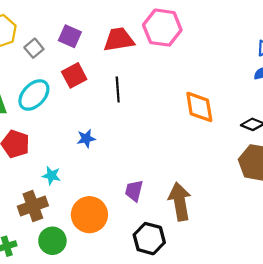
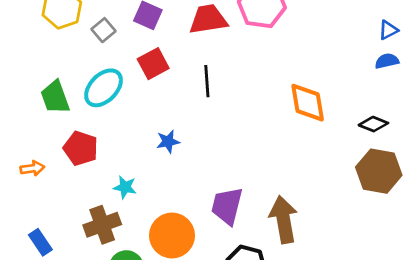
purple trapezoid: (134, 191) -> (227, 206), size x1.4

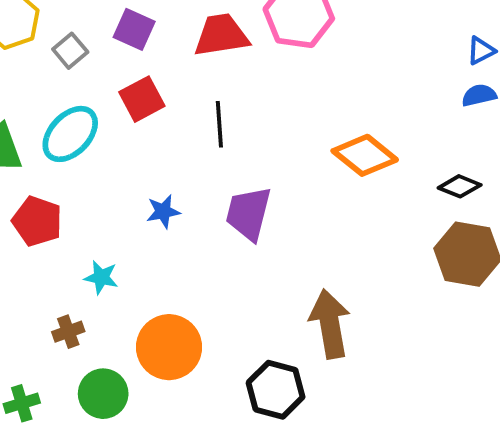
orange diamond: (308, 103) -> (365, 155), turned -42
purple trapezoid: (227, 206) -> (248, 213), moved
brown cross: (102, 225) -> (68, 332), size x0.6

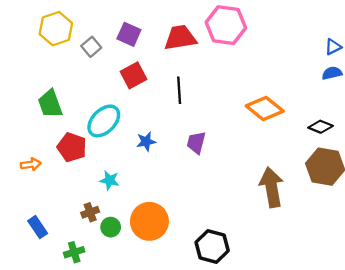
cyan ellipse: (70, 134) -> (104, 121), moved
purple trapezoid: (248, 213) -> (196, 143), size x0.7
brown arrow: (330, 324) -> (272, 187), moved
green circle: (103, 394) -> (111, 227), moved, size x0.7
green cross: (22, 403) -> (74, 252), moved

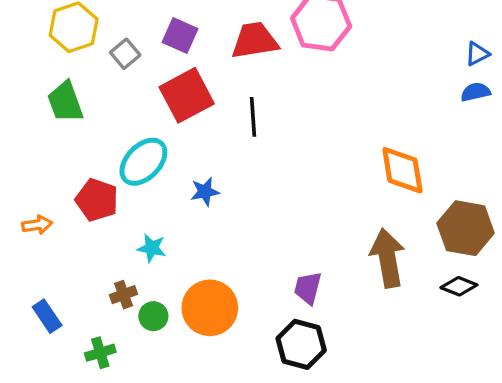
red square: (133, 75) -> (187, 95), size x1.4
green trapezoid: (50, 104) -> (65, 102), moved
orange diamond: (265, 108) -> (402, 170), moved, turned 42
black diamond: (321, 127) -> (459, 286), moved
purple trapezoid: (196, 143) -> (308, 288), moved

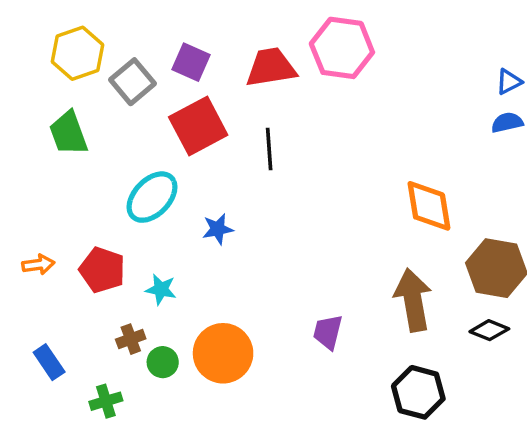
gray square: (125, 54) -> (132, 82), size x1.4
red pentagon: (97, 200) -> (102, 270), moved
black hexagon: (301, 344) -> (418, 392), moved

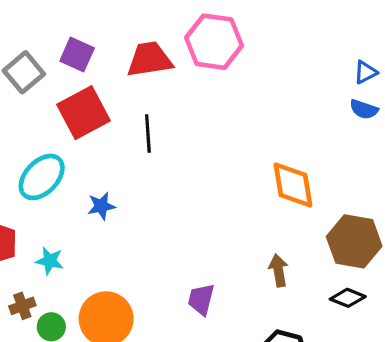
blue semicircle: (507, 122) -> (364, 109), turned -148
brown arrow: (413, 300) -> (278, 270), size x0.6

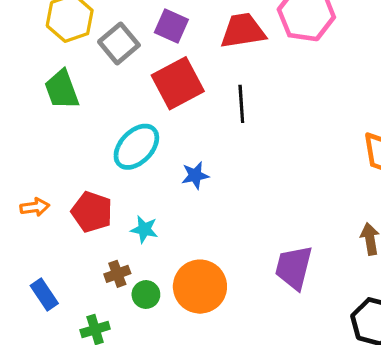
purple trapezoid: (201, 299) -> (294, 267), size x1.4

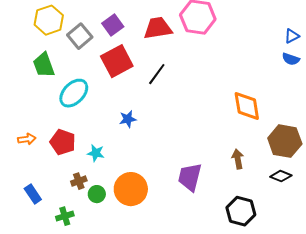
purple square: (171, 26) -> (113, 25), turned 30
black line: (241, 104) -> (157, 74), turned 40
cyan ellipse: (136, 147) -> (74, 93), moved

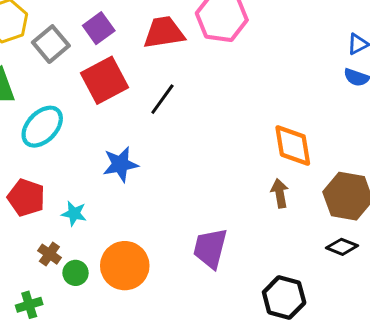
blue star: (128, 119) -> (120, 164), size x1.4
brown arrow: (238, 159) -> (280, 193), moved
brown cross: (79, 181) -> (49, 254), turned -35

